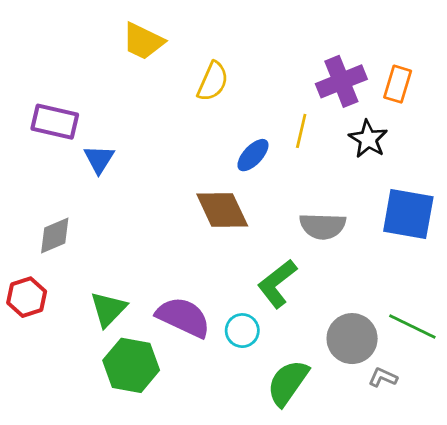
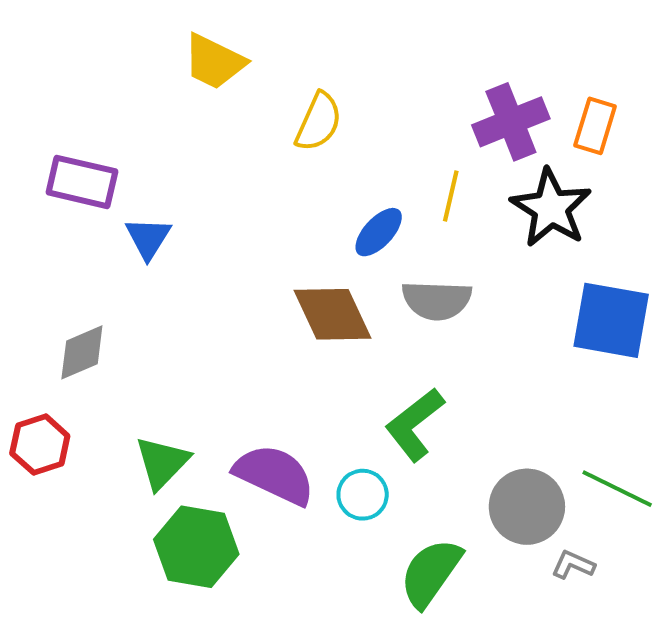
black star: (368, 139) -> (551, 208), size x1.4
gray semicircle: (323, 226) -> (437, 300), moved

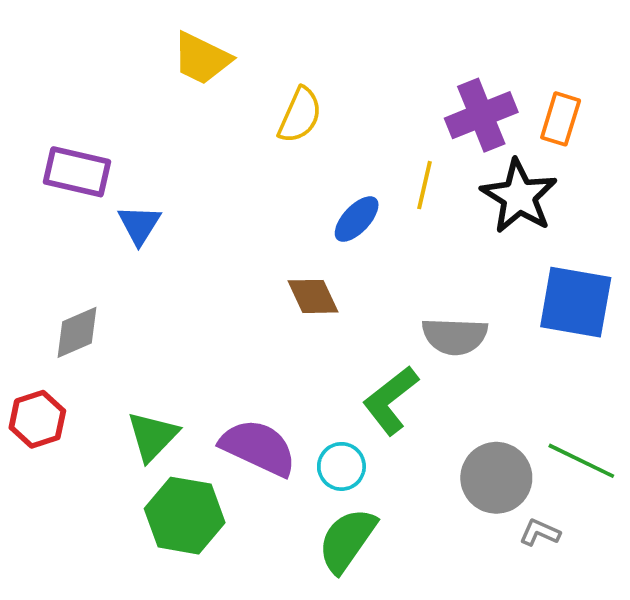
gray semicircle: (437, 300) -> (455, 336), moved
brown diamond: (332, 314) -> (313, 296), size x0.7
green semicircle: (431, 573) -> (347, 540), moved

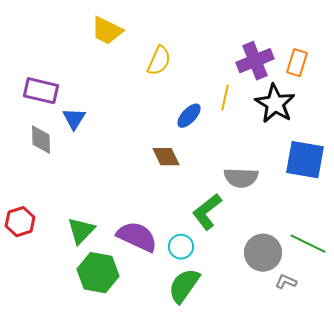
gray diamond: (77, 332) -> (41, 140), moved, turned -68

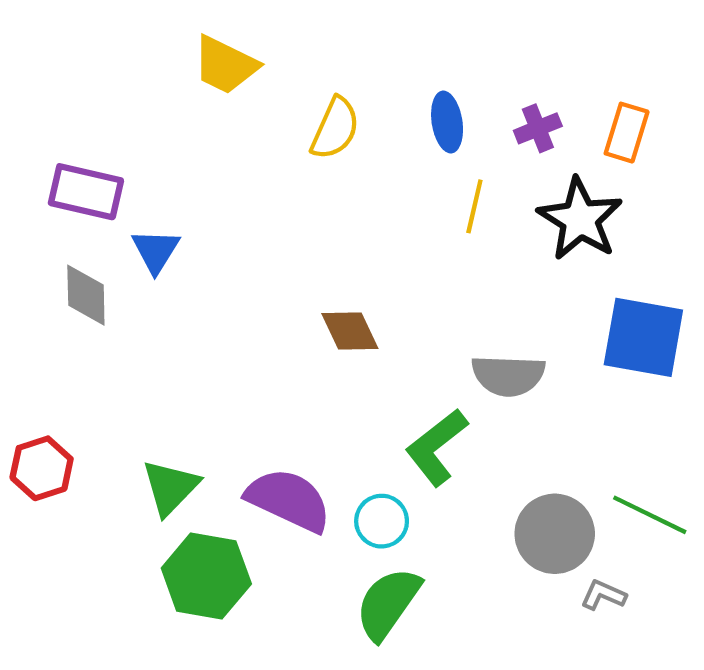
purple cross: (255, 61) -> (538, 128), size x0.6
blue ellipse: (189, 116) -> (447, 122), moved, turned -52

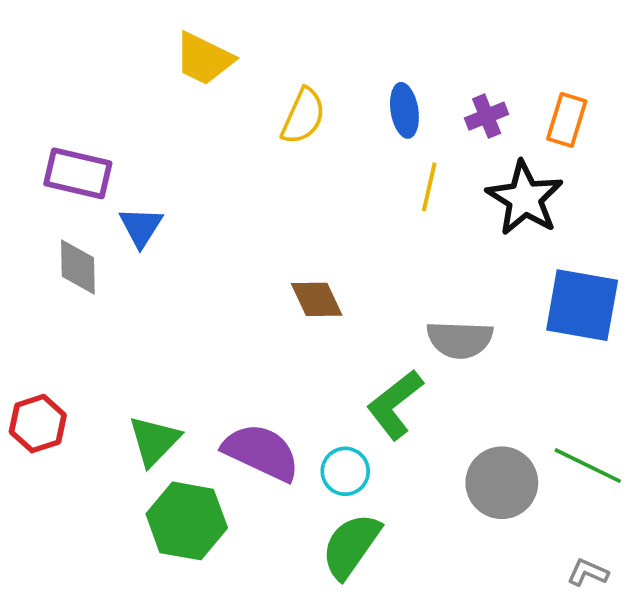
gray L-shape: (603, 595) -> (588, 573), moved

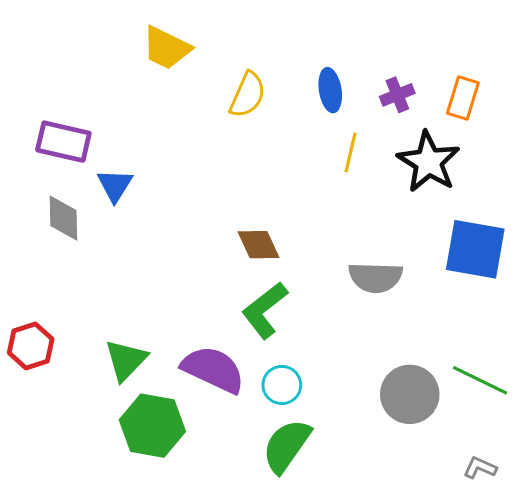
green L-shape: (395, 404) -> (265, 310), moved

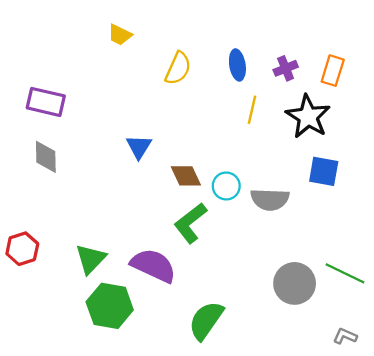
yellow trapezoid: (166, 48) -> (120, 35), size x0.7
blue triangle: (115, 185) -> (139, 147), moved
blue square: (475, 249) -> (324, 171), moved, size x0.7
cyan circle: (282, 385) -> (226, 186), moved

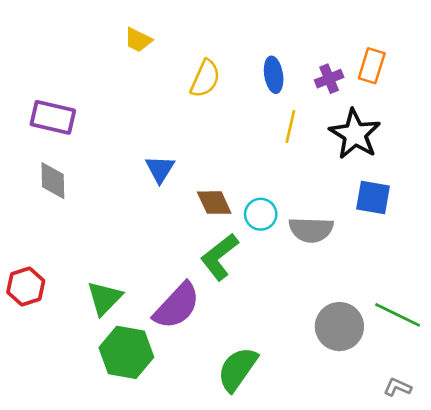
orange rectangle: (333, 71) -> (372, 66), moved
purple semicircle: (153, 266) -> (177, 306), turned 108

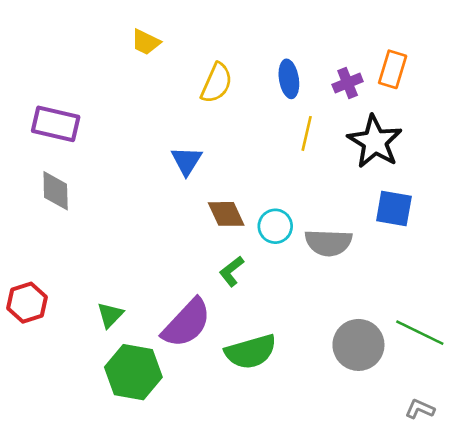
blue triangle: (160, 169) -> (187, 161), moved
green L-shape: (219, 257) -> (232, 271), size x0.6
green triangle: (104, 298) -> (110, 315), size x0.7
green semicircle: (237, 369) -> (251, 352), moved, turned -141

